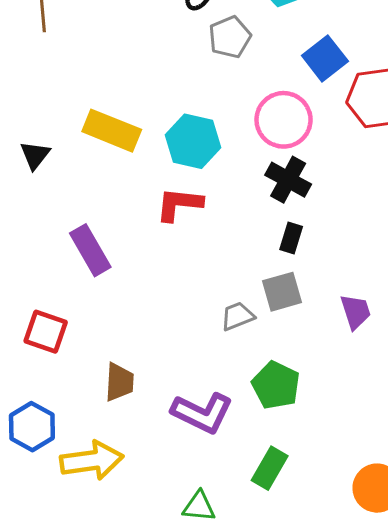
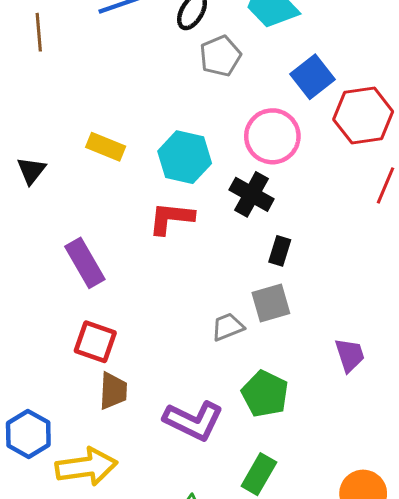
yellow rectangle: (112, 131) -> (106, 147), size x0.7
black cross: (288, 180) -> (252, 194), moved
purple trapezoid: (356, 312) -> (350, 355), moved
red square: (46, 332) -> (95, 342), moved

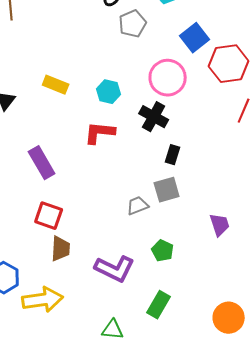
cyan hexagon: (185, 157) -> (109, 92), size x0.7
green pentagon: (265, 394) -> (163, 251), size x0.7

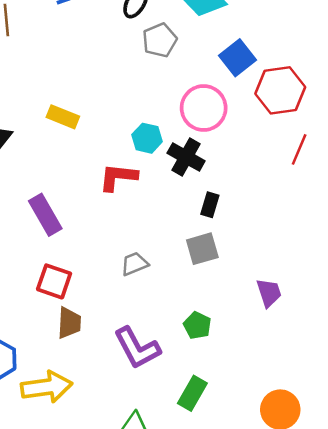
cyan hexagon: (109, 92) -> (147, 138), moved
gray trapezoid: (138, 206) -> (134, 264), moved
purple L-shape: (115, 269) -> (137, 348), turned 36

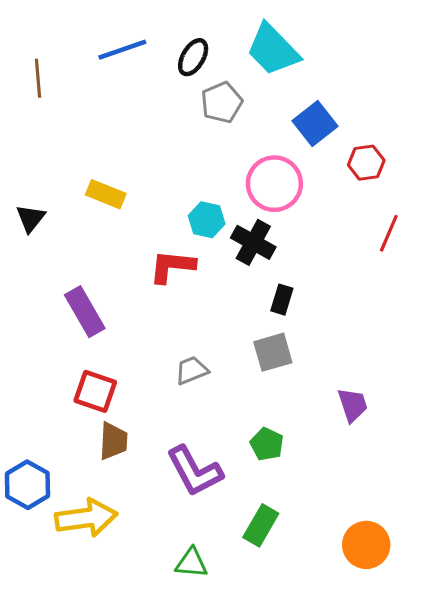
red hexagon: (280, 90) -> (366, 163), size x0.6

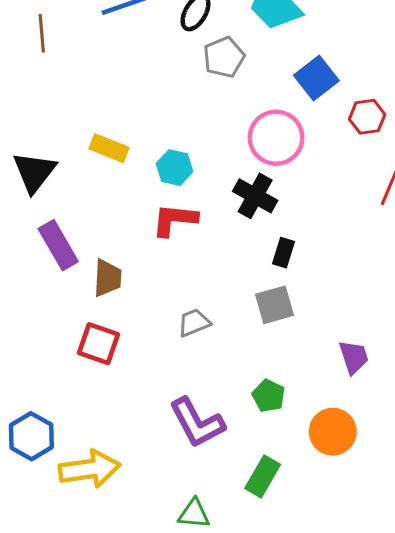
black triangle: (31, 218) -> (34, 172), size x1.5
cyan hexagon: (207, 220) -> (175, 168), moved
purple rectangle: (85, 312) -> (58, 245), moved
brown trapezoid: (113, 441) -> (107, 278), moved
orange circle: (366, 545) -> (333, 432), moved

